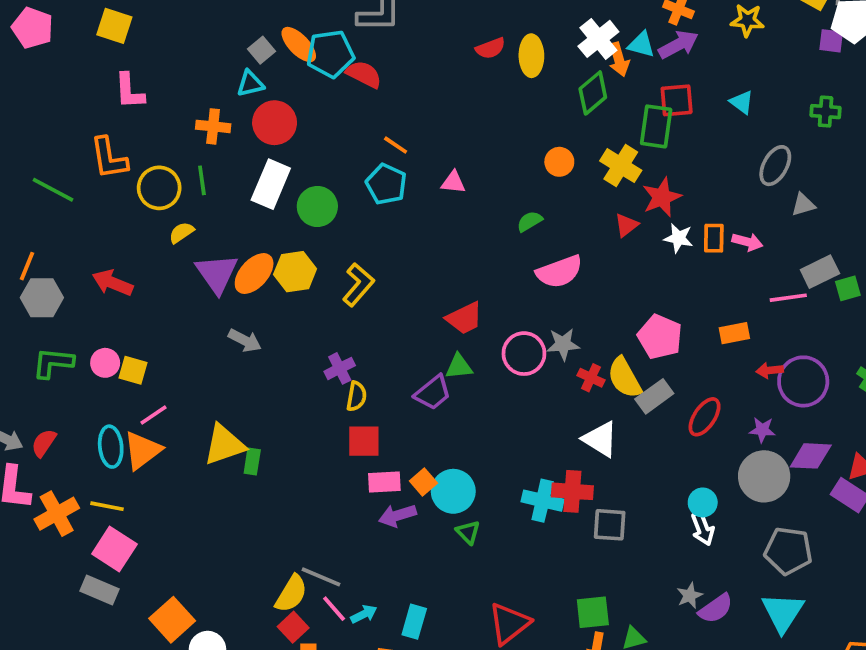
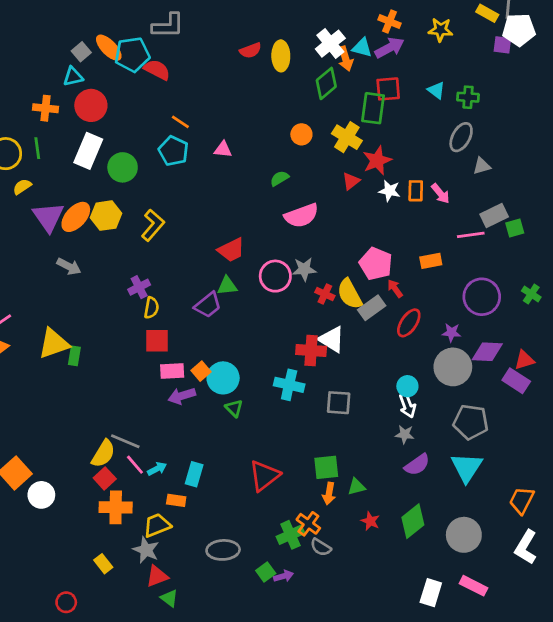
green cross: (826, 112) -> (468, 97), moved
pink arrow: (747, 242) -> (440, 194), turned 35
red arrow: (770, 370) -> (395, 288), moved, turned 60
red cross: (572, 491) -> (311, 350), moved
gray star: (690, 596) -> (405, 434), moved, turned 30

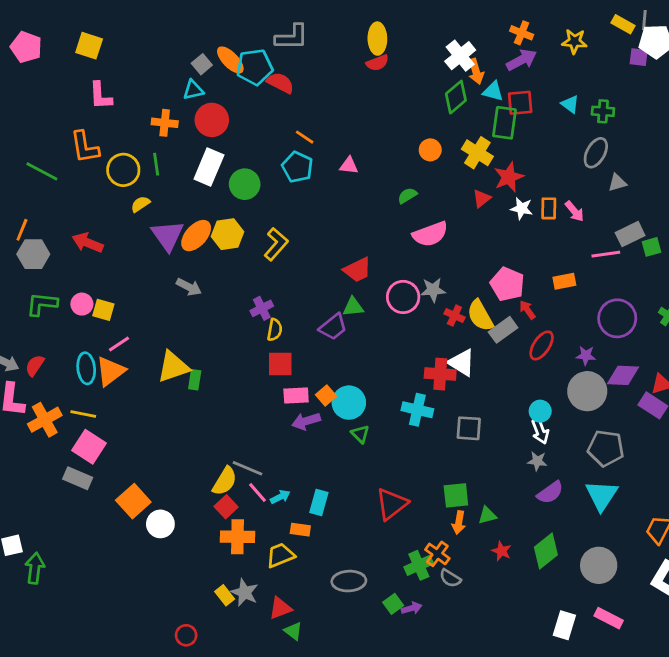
cyan triangle: (362, 48) -> (493, 91), moved
yellow ellipse: (281, 56) -> (377, 39), moved
gray star: (146, 550) -> (245, 592), moved

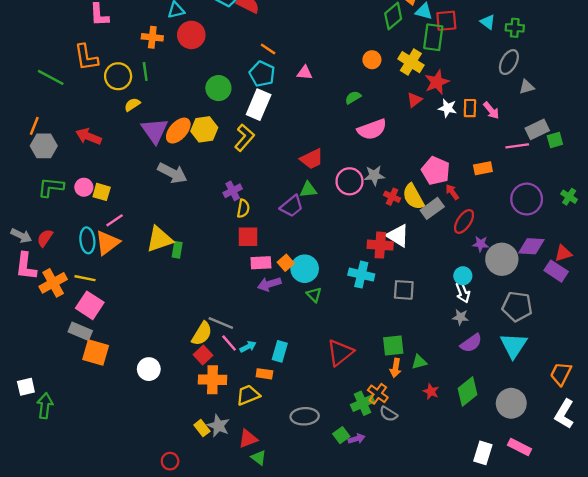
white rectangle: (209, 167) -> (259, 105), moved
gray arrow: (189, 287) -> (172, 173), size x1.4
purple star: (586, 355) -> (481, 244), moved
orange square: (133, 501) -> (96, 353), moved, turned -32

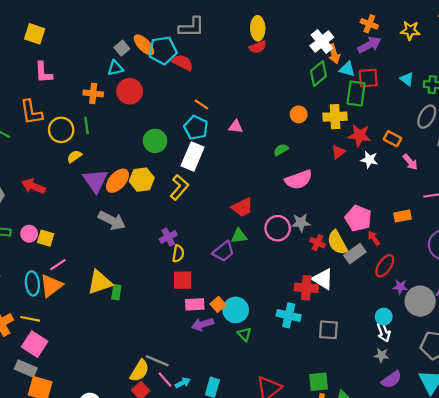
yellow cross: (411, 62) -> (335, 117), turned -35
red star: (437, 82) -> (359, 135), turned 30
orange rectangle: (470, 108) -> (393, 139), moved, turned -63

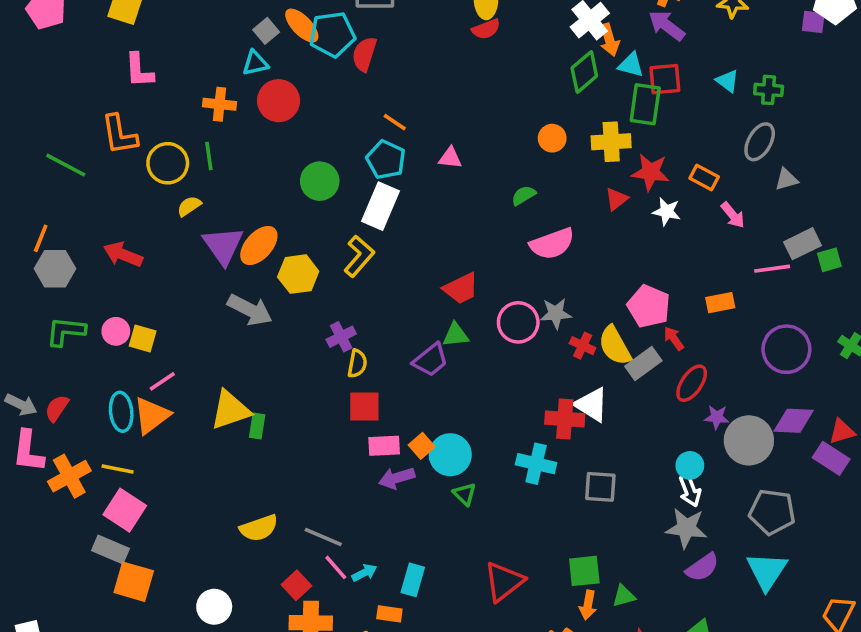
purple arrow: (369, 45) -> (667, 26), turned -115
red semicircle: (183, 63) -> (364, 54), turned -100
yellow hexagon: (142, 180) -> (298, 274), moved
gray star: (381, 355) -> (686, 528), size x1.6
yellow semicircle: (140, 371) -> (259, 528), moved, turned 40

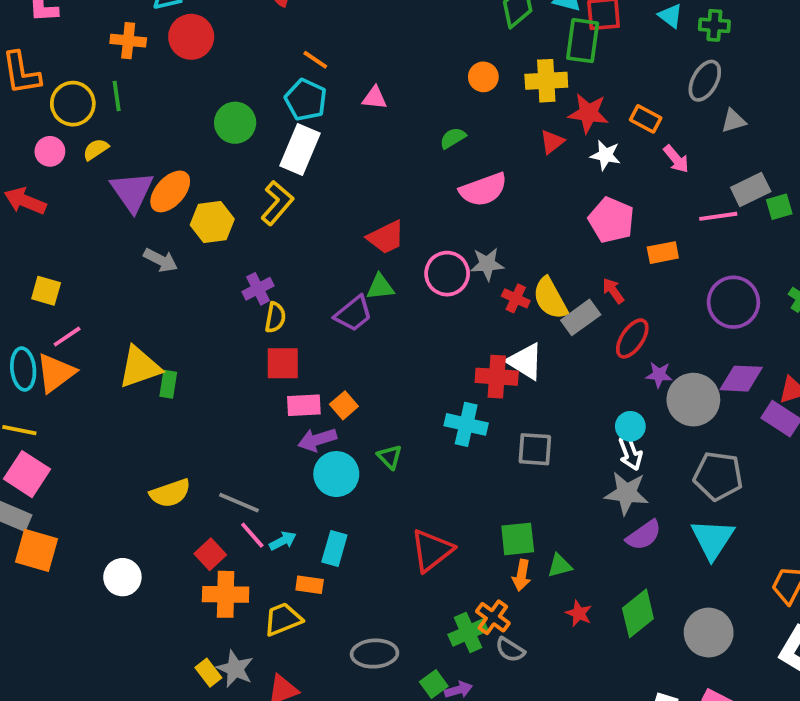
pink pentagon: (649, 306) -> (611, 220), moved
gray arrow: (250, 310) -> (161, 260), size x0.7
pink circle: (116, 331) -> (50, 151), moved
cyan circle: (450, 455) -> (336, 474), moved

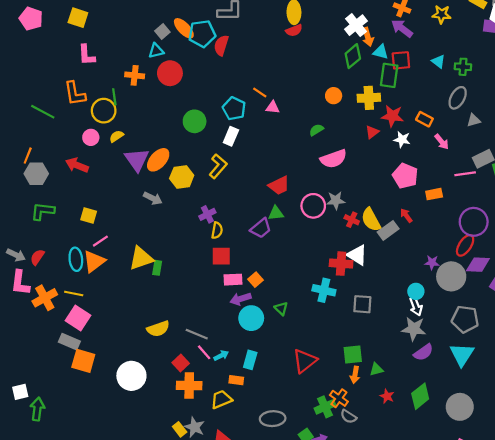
orange line: (315, 60) -> (260, 92), moved
green line: (117, 96) -> (114, 97), moved
white rectangle: (300, 149) -> (231, 136), size x0.7
red ellipse: (632, 338) -> (465, 245), moved
white circle: (122, 577) -> (131, 376), size x1.4

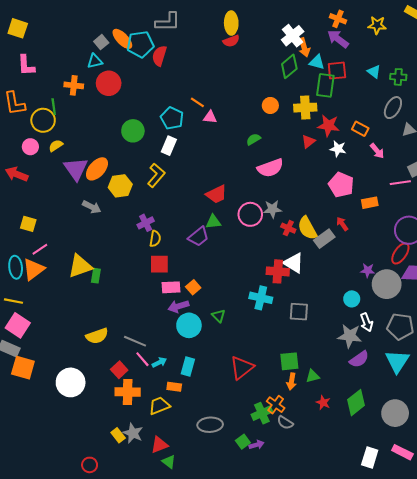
white arrow: (416, 306) -> (367, 322), moved

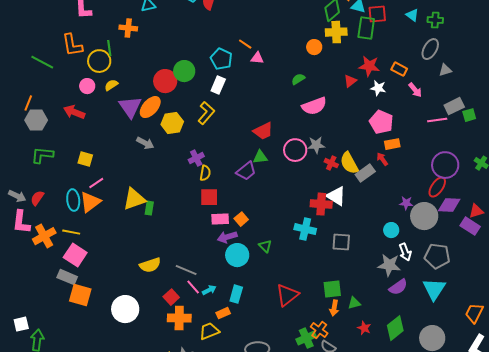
red circle: (109, 83) -> (165, 81), moved
yellow cross: (305, 108) -> (336, 32), moved
orange rectangle: (370, 203) -> (392, 144), moved
orange rectangle: (174, 387) -> (223, 313), turned -32

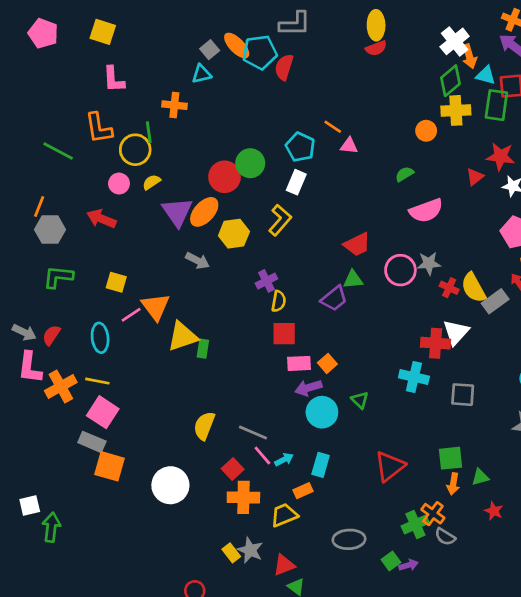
white triangle: (336, 196) -> (456, 332), turned 40
orange triangle: (90, 202) -> (156, 307), moved, turned -30
yellow semicircle: (150, 265) -> (204, 426), turned 130

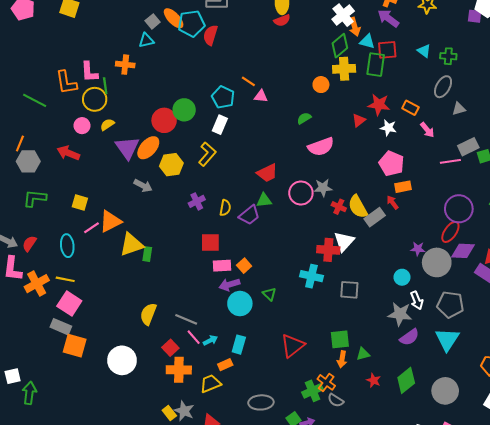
pink L-shape: (114, 79) -> (89, 72), moved
yellow semicircle: (279, 301) -> (225, 208), moved
orange triangle: (156, 307) -> (110, 221), turned 40

